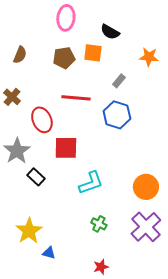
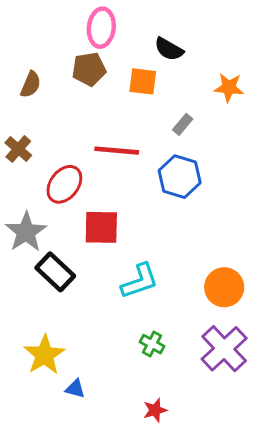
brown pentagon: (64, 58) -> (89, 69), moved
red ellipse: (42, 120) -> (64, 184), turned 60
black rectangle: (36, 177) -> (55, 272), size x1.4

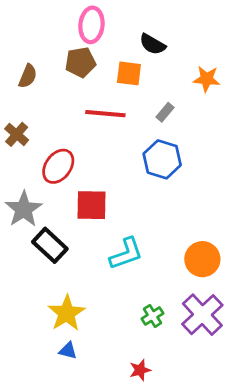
red line: (117, 151) -> (105, 114), moved
green cross: (152, 344) -> (152, 316), moved, turned 30
yellow star: (44, 355) -> (67, 313), moved

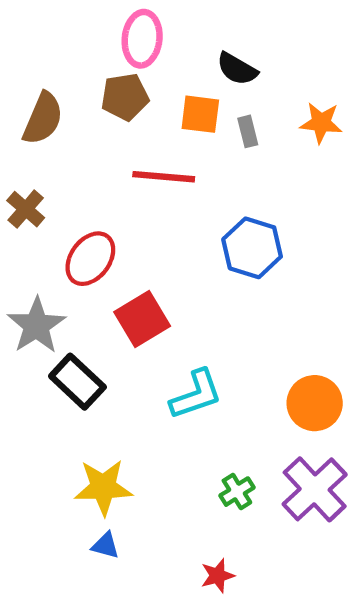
brown semicircle: (28, 76) -> (43, 118), size x1.4
gray rectangle: (165, 112) -> (248, 131), moved, turned -54
red square: (91, 205) -> (142, 319), turned -32
yellow star: (67, 313) -> (103, 487), turned 30

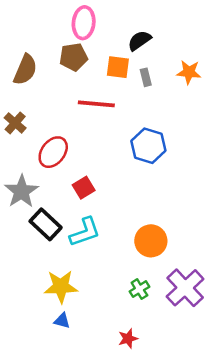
black semicircle: (237, 69) -> (139, 40), turned 115
red square: (142, 319) -> (84, 188), size x0.7
cyan L-shape: (196, 394) -> (85, 232), moved
orange circle: (315, 403) -> (151, 241), moved

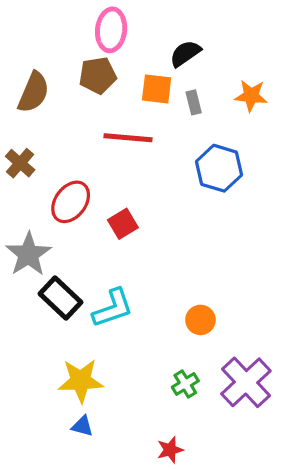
blue hexagon: (148, 146) -> (219, 168), moved
red square: (84, 188) -> (123, 224), moved
orange circle: (151, 241) -> (200, 320), size x0.7

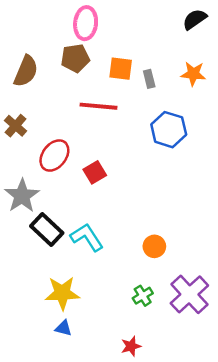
black semicircle: (185, 53) -> (195, 19), moved
cyan L-shape: (113, 308) -> (87, 237), turned -104

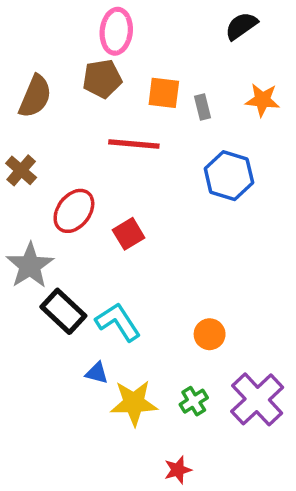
black semicircle: (195, 19) -> (241, 26), moved
yellow star: (62, 293) -> (134, 403), moved
blue triangle: (64, 328) -> (97, 373), moved

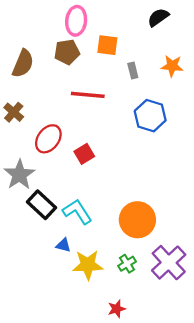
orange square: (164, 93) -> (107, 45), moved
orange circle: (210, 334) -> (137, 220), size x1.8

